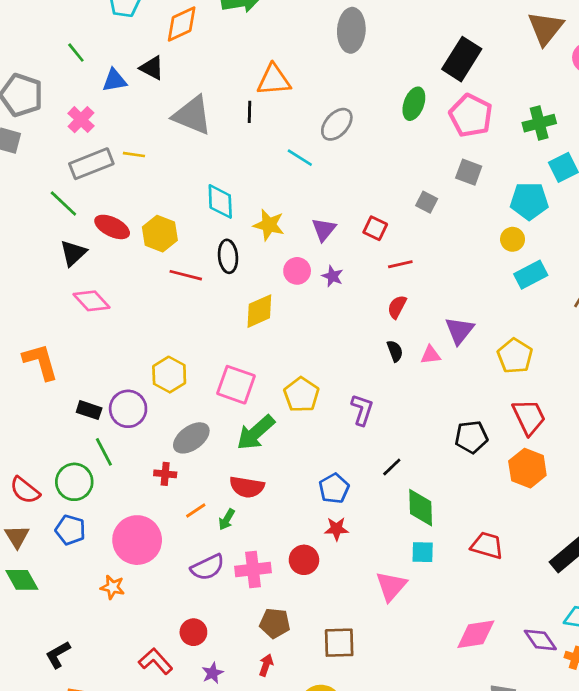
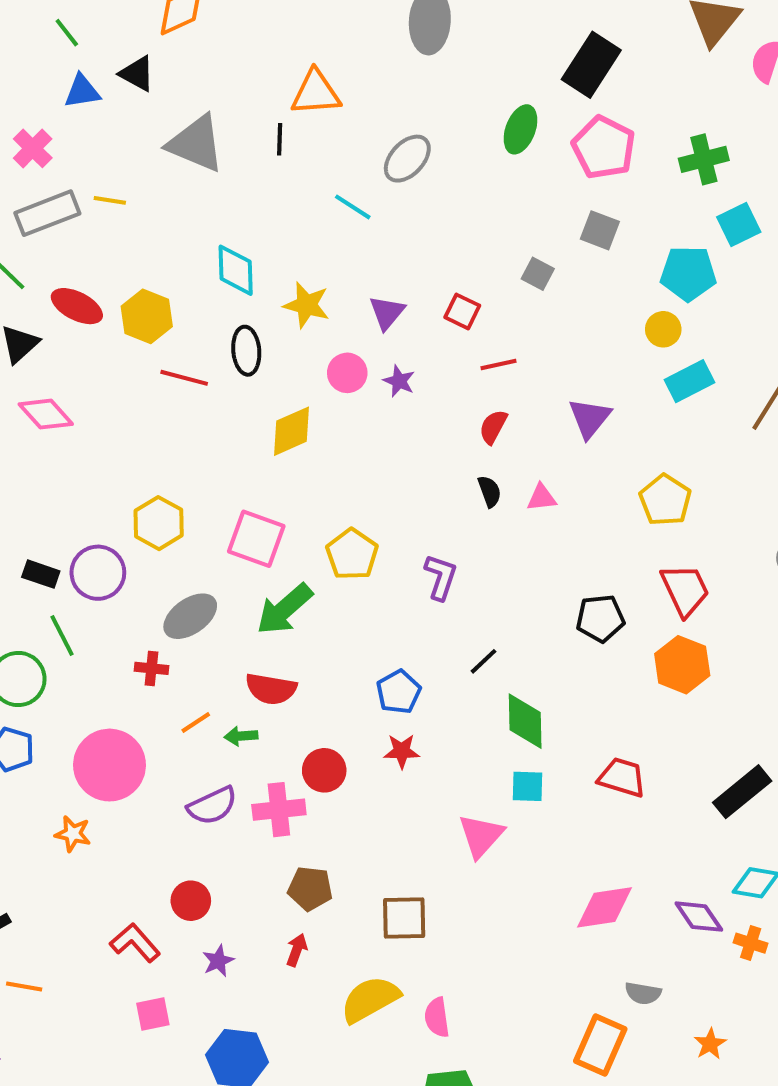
green line: (76, 53) -> (67, 33), moved
purple triangle: (460, 330) -> (590, 418), moved
green arrow: (227, 519) -> (241, 736), turned 55
red circle: (304, 560) -> (324, 770), moved

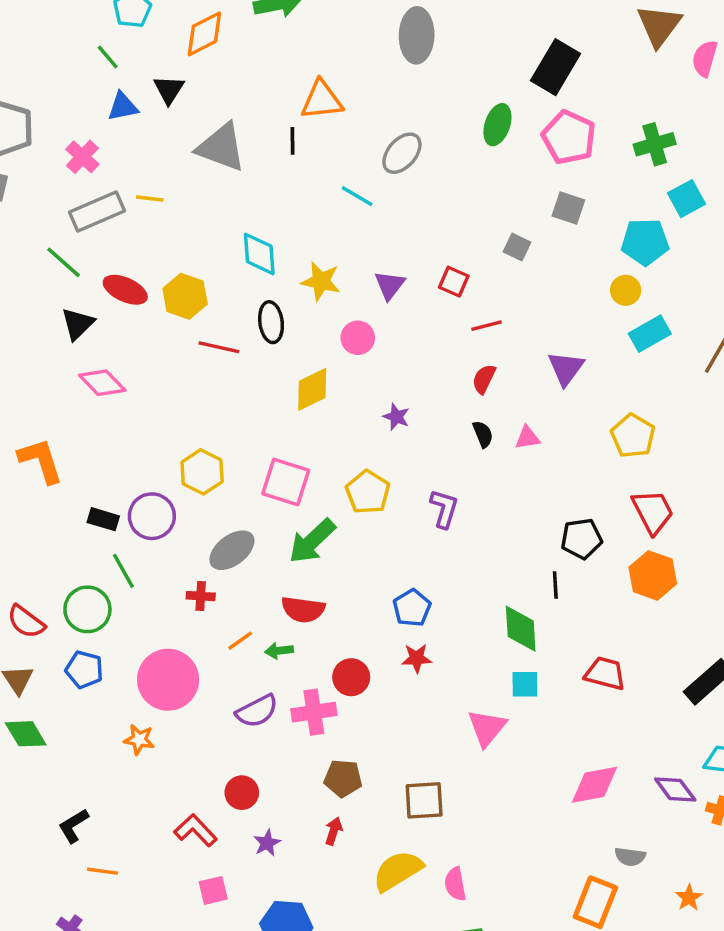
black triangle: (137, 74) -> (169, 90), turned 36
purple star: (399, 381) -> (396, 417), moved
black line: (483, 661) -> (555, 585), moved, turned -48

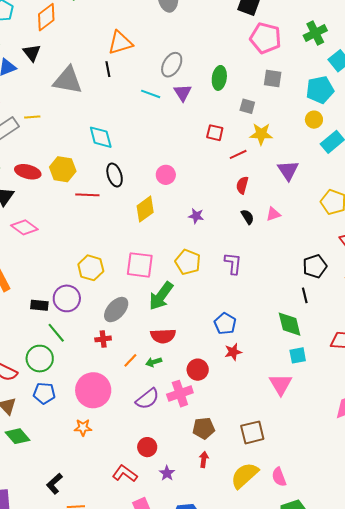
green ellipse: (497, 125) -> (219, 78), moved
yellow star: (321, 281) -> (261, 134), moved
purple triangle: (390, 285) -> (183, 93), moved

